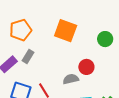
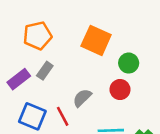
green circle: (105, 39) -> (129, 63), moved
gray semicircle: (71, 79) -> (82, 98), moved, turned -35

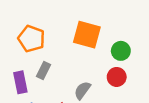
orange pentagon: (38, 36) -> (31, 39), turned -30
purple rectangle: (19, 79) -> (20, 82), turned -55

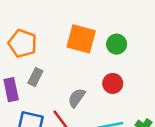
green circle: (121, 51) -> (117, 44), moved

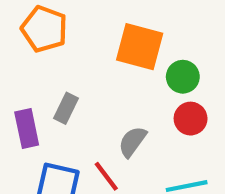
orange pentagon: (23, 43) -> (44, 29), moved
green circle: (117, 44) -> (183, 77), moved

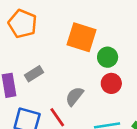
gray rectangle: (66, 108) -> (34, 74), turned 30

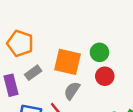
orange pentagon: (23, 24) -> (20, 43), moved
orange square: (81, 37) -> (67, 62), moved

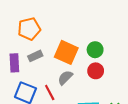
orange pentagon: (20, 43) -> (29, 29), turned 30

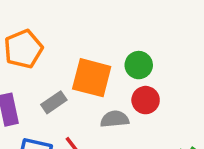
gray rectangle: (35, 56) -> (54, 102), moved
gray semicircle: (65, 78) -> (115, 119), moved, turned 49

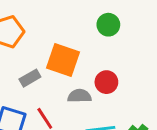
green circle: (139, 65) -> (108, 25), moved

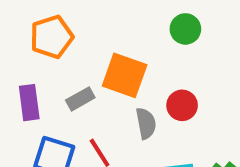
gray semicircle: (79, 96) -> (146, 123), turned 80

